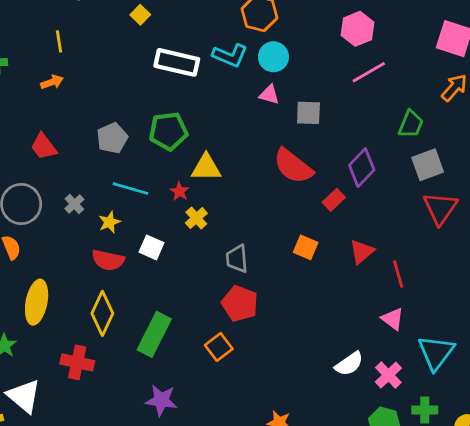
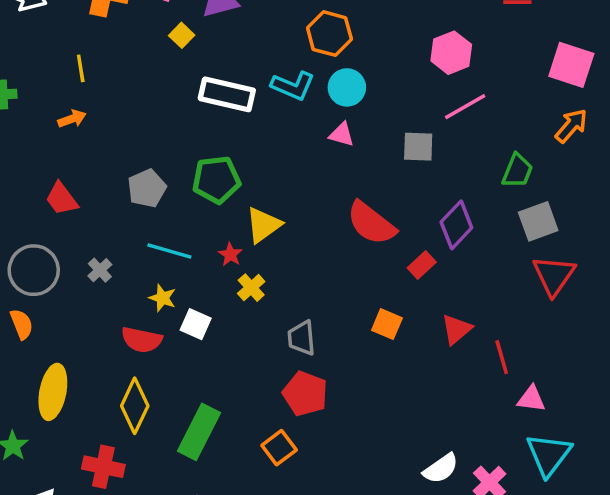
gray square: (308, 113) -> (418, 147), moved
yellow triangle: (206, 168) -> (263, 225), turned -36
yellow star: (109, 222) -> (162, 298), moved, turned -30
pink triangle: (393, 319) -> (531, 399), moved, turned -30

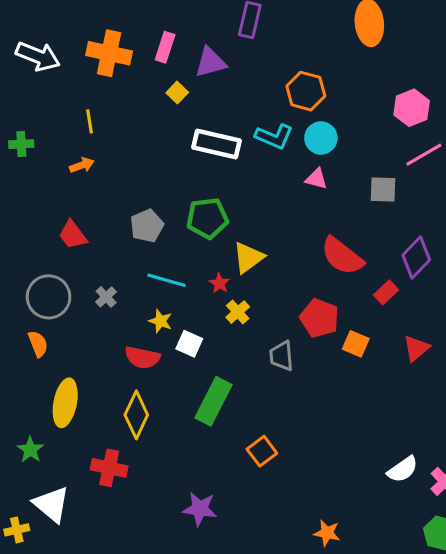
red pentagon: (305, 394) -> (319, 318), moved
green rectangle: (199, 432) -> (213, 401), moved

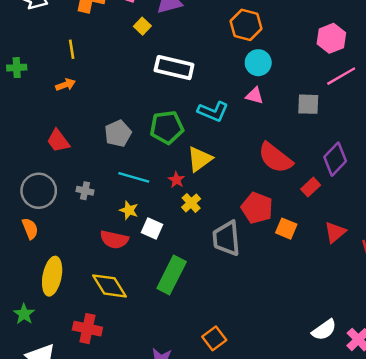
cyan L-shape: (274, 136) -> (213, 111), moved
gray cross: (106, 297) -> (85, 191), turned -35
gray trapezoid: (282, 356) -> (226, 238), size x1.4
yellow diamond: (136, 415) -> (109, 286), turned -57
orange square: (262, 451) -> (214, 338), moved

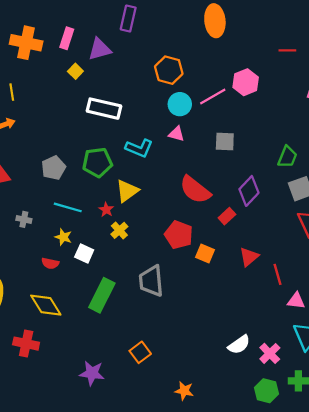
pink line: (341, 76) -> (213, 96), moved
gray trapezoid: (226, 238) -> (151, 281), moved
red semicircle: (114, 240) -> (50, 263), size x0.7

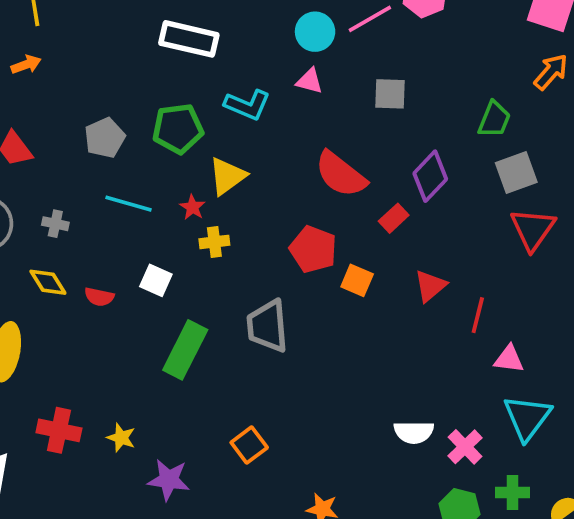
yellow cross: (119, 230) -> (214, 242), turned 35
yellow star: (63, 237) -> (121, 438), moved
red line: (277, 274) -> (478, 315), turned 30
yellow diamond: (46, 305) -> (48, 282), moved, size x0.7
white semicircle: (239, 345) -> (414, 432), turned 35

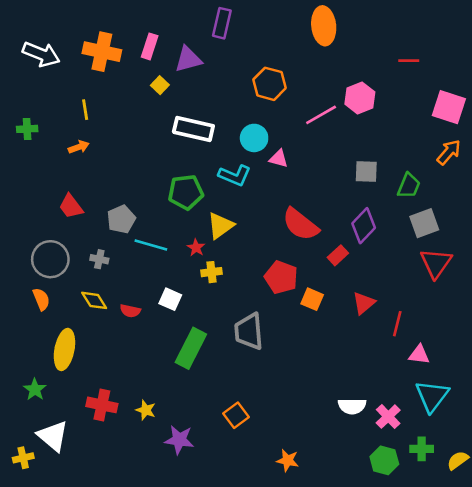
cyan circle: (315, 32) -> (254, 138), moved
gray square: (390, 94) -> (366, 172), moved
gray pentagon: (105, 138) -> (121, 219), moved

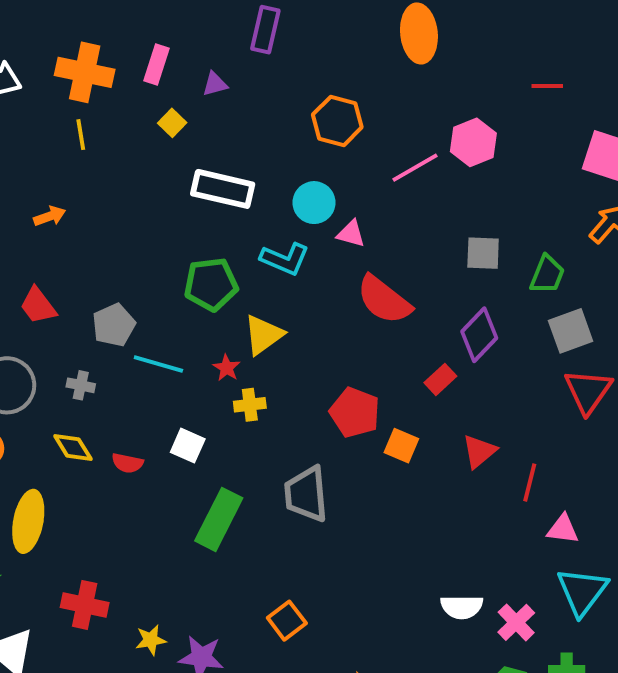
purple triangle: (188, 59) -> (215, 84), size x0.6
yellow line: (85, 110) -> (81, 135), moved
red semicircle: (300, 224) -> (384, 300), moved
yellow star: (146, 410) -> (151, 640), moved, turned -30

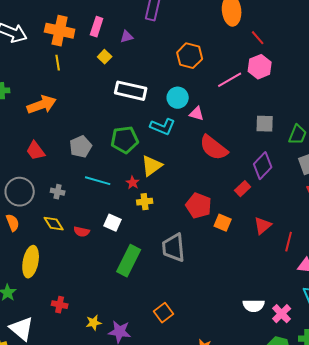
red line: (547, 86) -> (258, 38), moved, turned 49
orange arrow: (50, 216) -> (42, 105), size x1.8
gray pentagon: (114, 325) -> (81, 147), moved
red cross: (85, 605) -> (60, 305), size x0.7

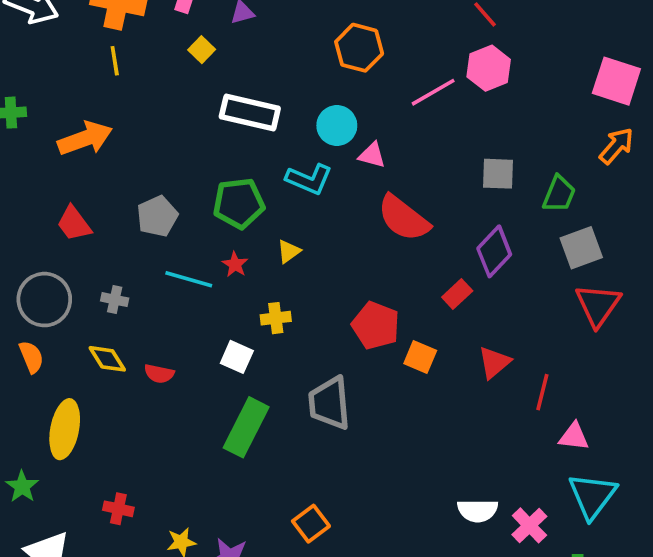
yellow triangle: (152, 166) -> (289, 251), size x0.6
red star: (133, 183) -> (235, 264), moved
white square: (113, 223) -> (237, 357), moved

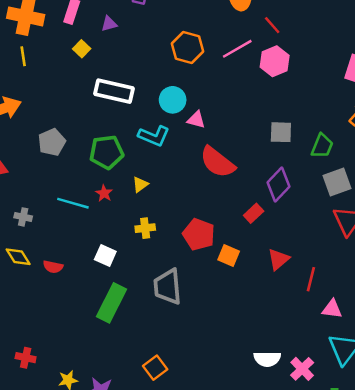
pink line: (433, 92) -> (237, 49), moved
gray pentagon: (157, 216) -> (52, 142), moved
yellow cross: (276, 318) -> (145, 228), moved

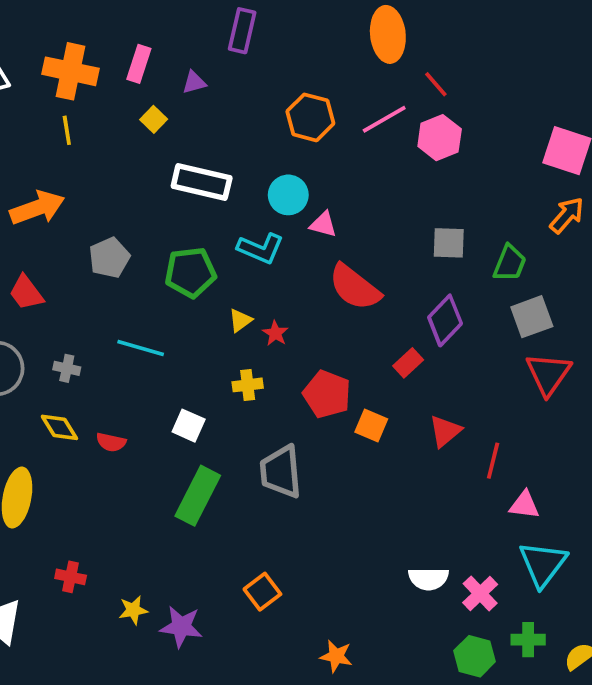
red star: (104, 193) -> (275, 333), moved

